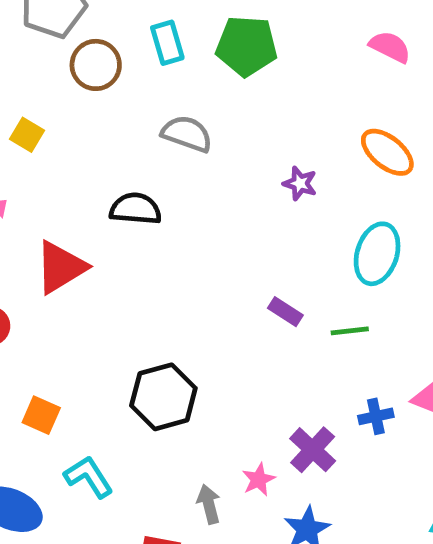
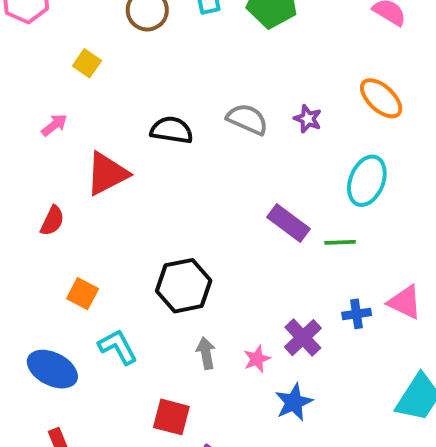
gray semicircle: (187, 134) -> (247, 119), moved
purple rectangle: (285, 312) -> (289, 223), size x1.5
gray arrow: (209, 504) -> (206, 353), moved

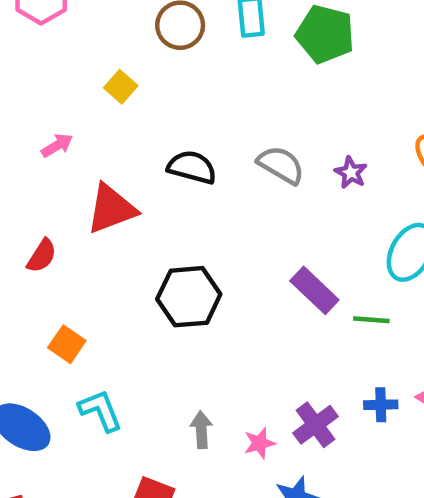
yellow square: (87, 63) -> (121, 87), moved
black hexagon: (184, 286) -> (189, 297), moved

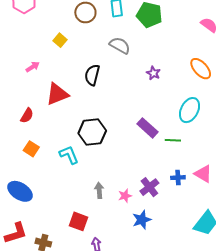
gray semicircle: (281, 165) -> (120, 45), moved
black semicircle: (192, 167) -> (92, 75), turned -90
purple star: (351, 173) -> (153, 73), moved
orange square: (67, 344) -> (31, 149), moved
cyan L-shape: (100, 410) -> (69, 155), moved

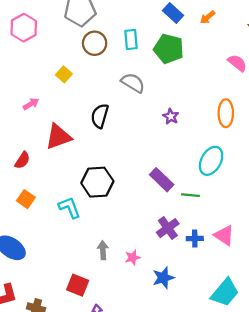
orange ellipse: (201, 69) -> (226, 113), turned 40
purple cross: (149, 187) -> (168, 228), moved
blue star: (142, 220) -> (163, 278), moved

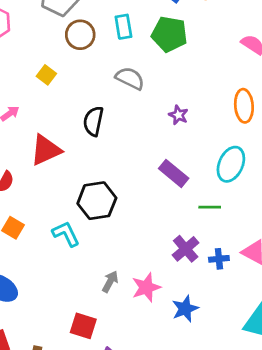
purple rectangle: (162, 180) -> (174, 173), moved
gray arrow: (103, 250) -> (110, 282), turned 36
pink star: (133, 257) -> (146, 287), size x1.5

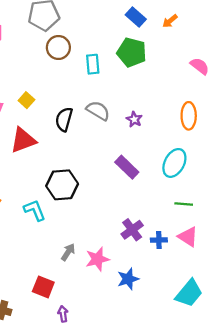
cyan rectangle: (123, 27) -> (93, 64), moved
yellow square: (46, 75) -> (26, 100), moved
gray semicircle: (130, 78) -> (98, 111), moved
green line: (210, 207) -> (184, 204), moved

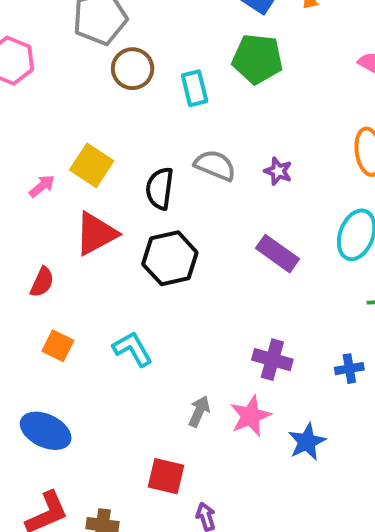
yellow square: (26, 100) -> (92, 165), size x1.5
black hexagon: (62, 185) -> (170, 258), moved
purple cross: (132, 230) -> (272, 360), moved, turned -30

